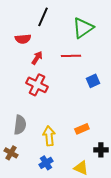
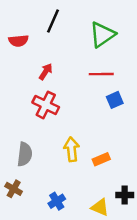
red semicircle: (23, 39) -> (19, 41), moved
red line: (71, 56) -> (101, 74), moved
yellow arrow: (49, 136) -> (72, 149), moved
black cross: (101, 150) -> (125, 195), moved

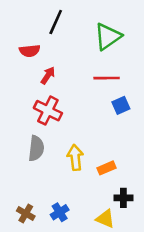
red semicircle: (19, 41) -> (30, 51), moved
gray semicircle: (25, 154) -> (36, 148), moved
brown cross: (14, 189) -> (26, 214), moved
black cross: (125, 195) -> (123, 198), moved

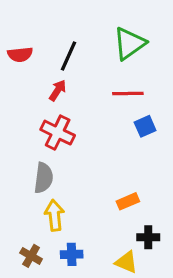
black line: (56, 22) -> (69, 56), moved
red semicircle: (30, 51) -> (20, 54), moved
yellow arrow: (75, 158) -> (54, 215), moved
blue cross: (60, 212) -> (72, 254), turned 30

